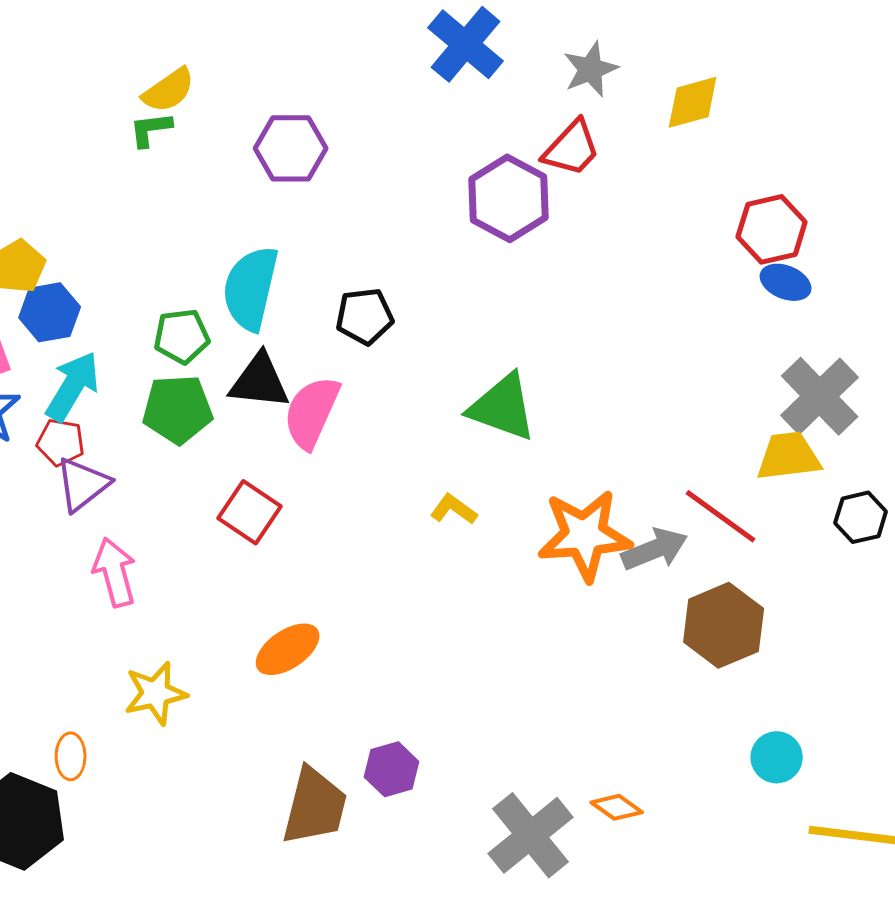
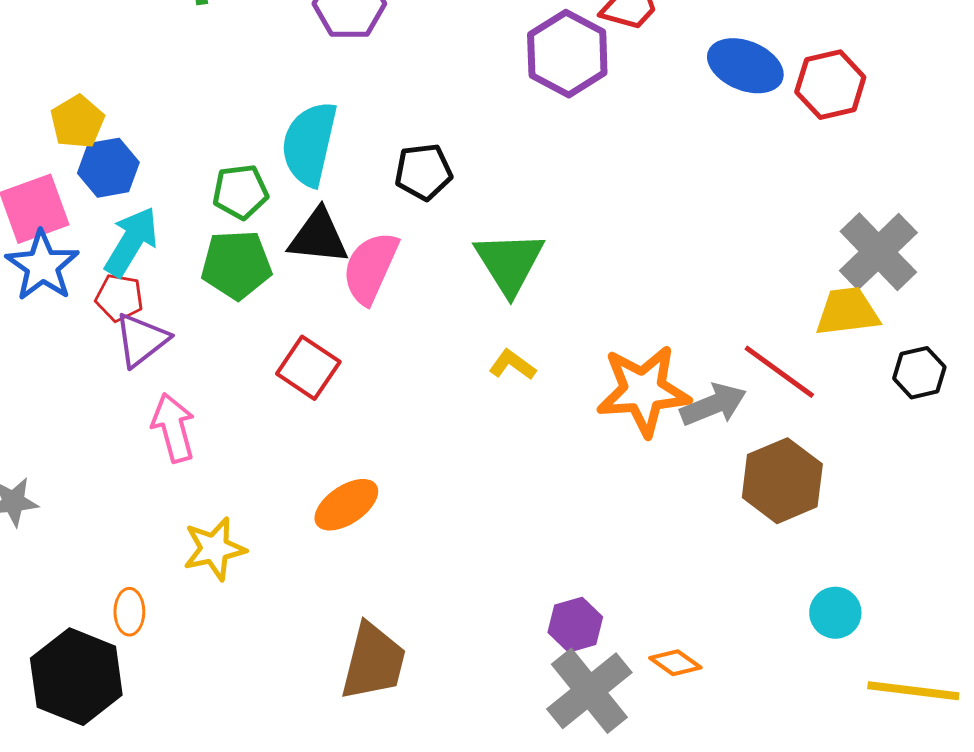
blue ellipse: (786, 282) -> (745, 66), moved, size x1.5
green triangle: (503, 407) -> (509, 263), moved, turned 38
purple hexagon: (392, 769) -> (575, 625), moved

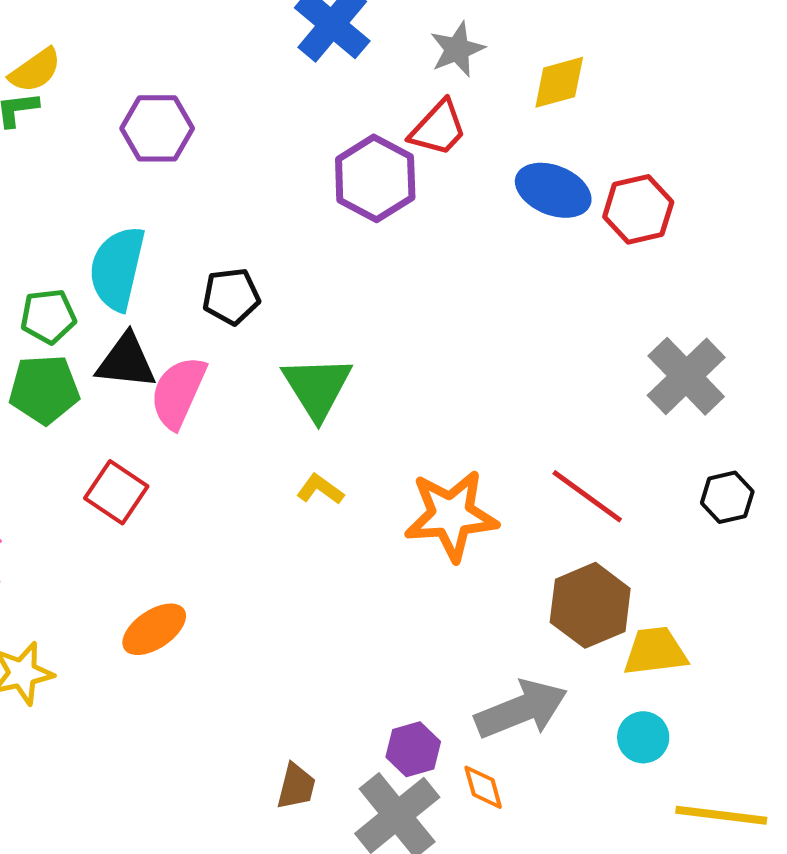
yellow trapezoid: (847, 312) -> (655, 651), moved
gray arrow: (713, 405) -> (521, 709), moved, size x1.4
purple hexagon: (575, 625) -> (413, 749), moved
brown trapezoid: (373, 662) -> (296, 786), moved, size x0.6
orange diamond: (675, 663) -> (483, 787), turned 39

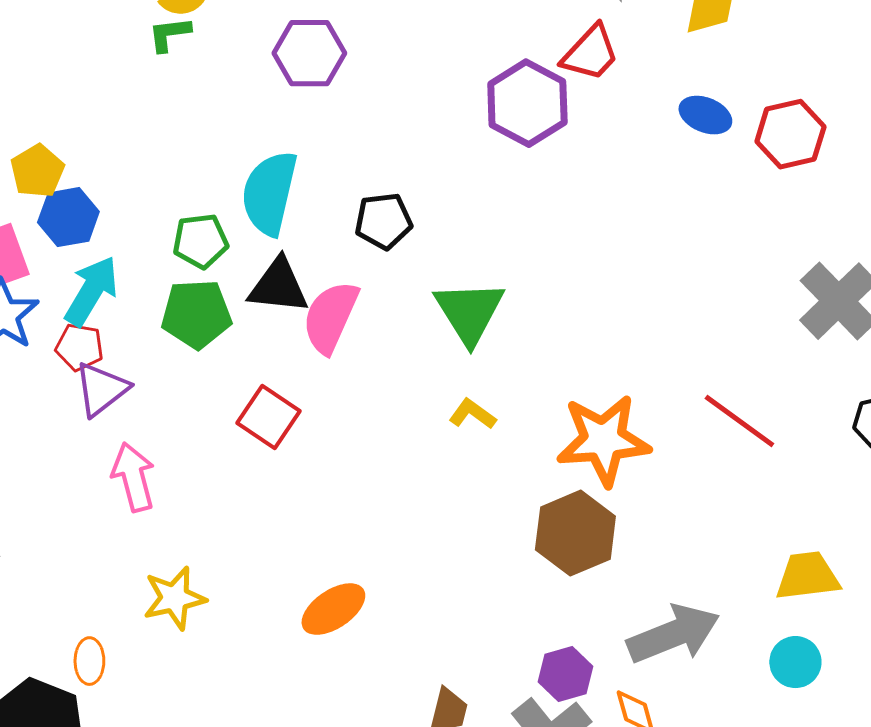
blue ellipse: (553, 190) -> (705, 115), size x0.7
brown hexagon: (590, 605) -> (575, 533), moved
orange ellipse: (154, 629) -> (333, 609), moved

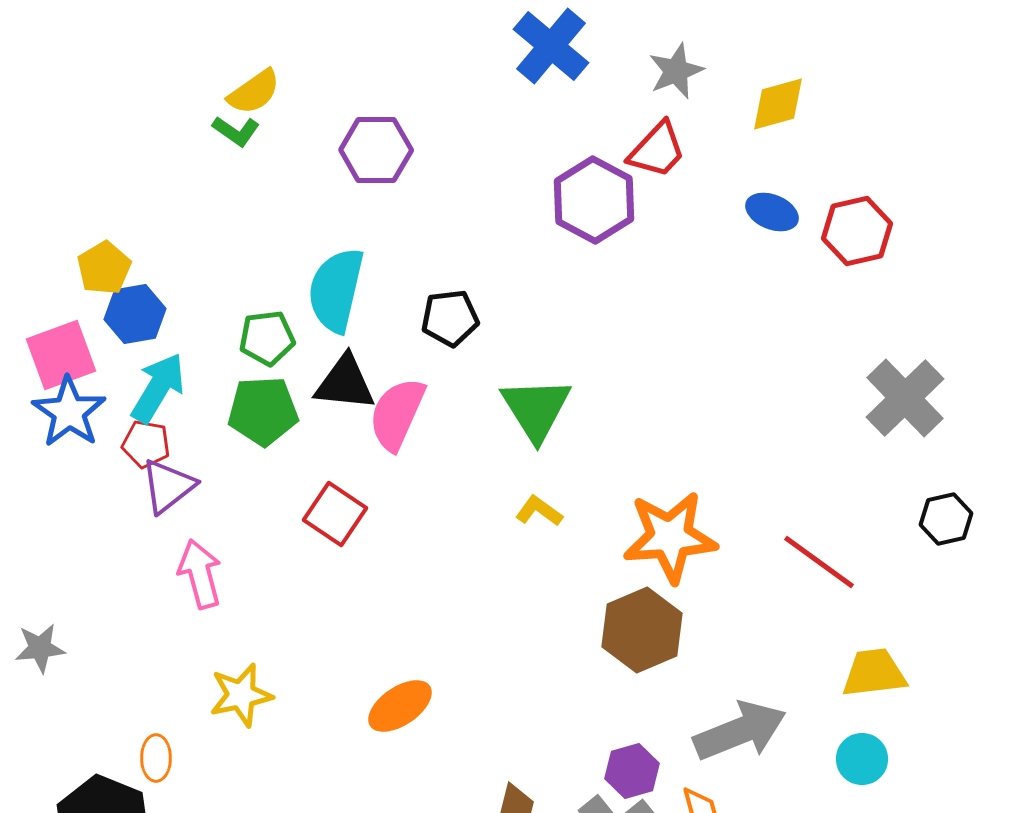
green L-shape: (169, 34) -> (236, 131), turned -138
red line: (739, 421) -> (819, 562), moved

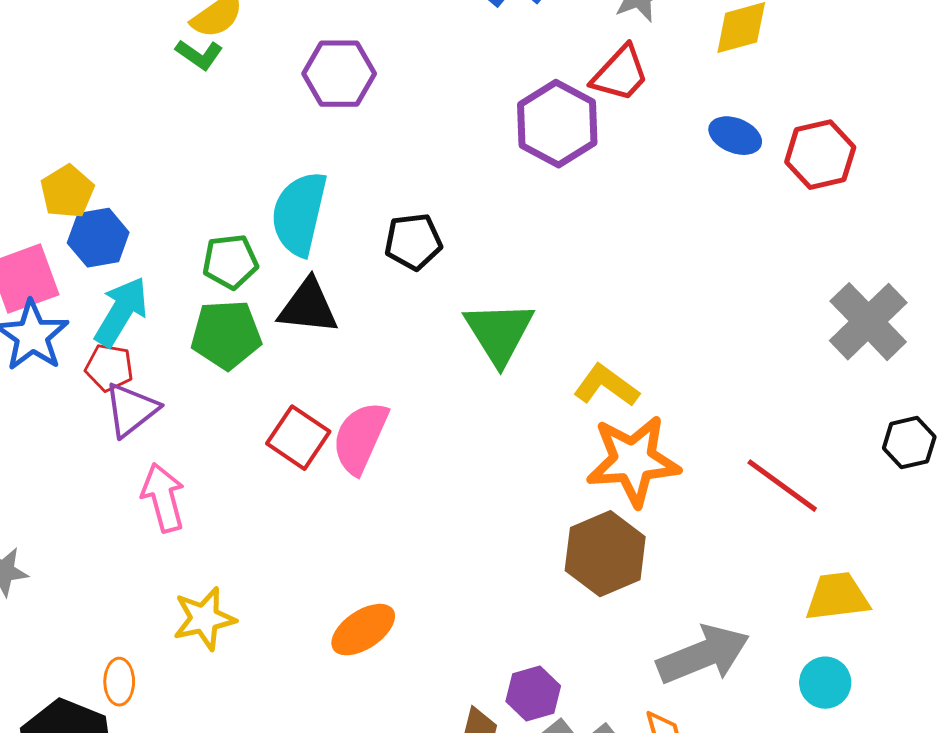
pink semicircle: (397, 414) -> (360, 438), moved
yellow L-shape: (539, 511) -> (606, 386), moved, size x1.4
purple hexagon: (632, 771) -> (533, 694), moved

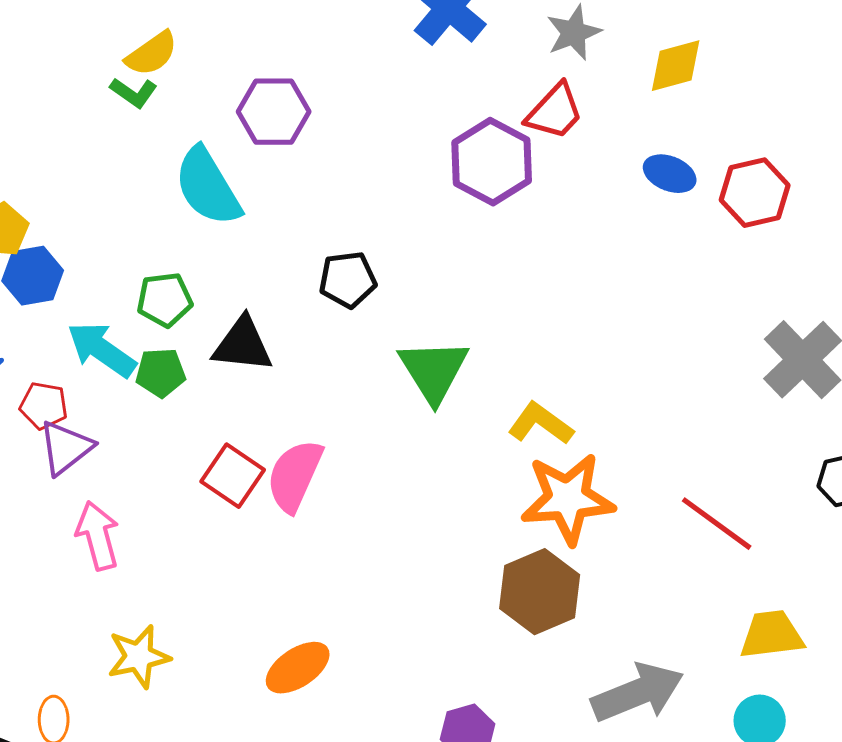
cyan semicircle: (299, 214) -> (208, 187), moved, turned -44
cyan arrow: (121, 312) -> (102, 350), moved, turned -86
green pentagon: (226, 335) -> (161, 373), size x0.7

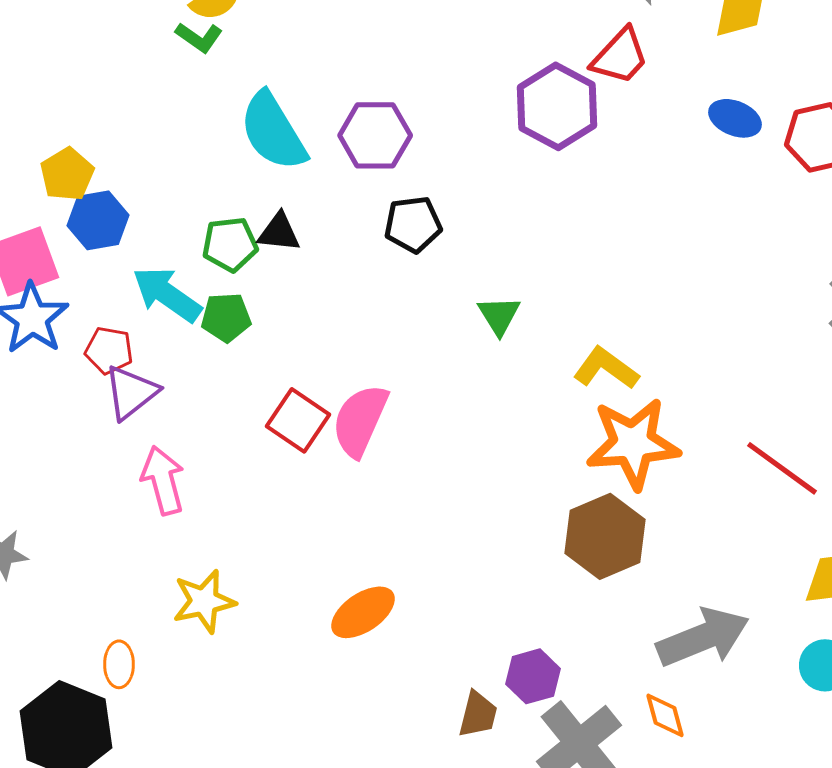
purple hexagon: (274, 112) -> (375, 135), moved
black triangle: (243, 345) -> (279, 232), moved, size x0.7
green triangle: (434, 371) -> (499, 315), size x0.6

